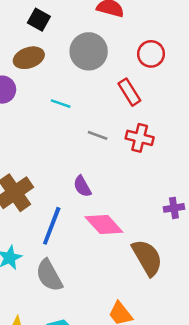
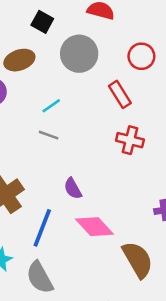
black square: (39, 20) -> (42, 22), moved
cyan line: (61, 104) -> (51, 106), turned -54
gray line: (98, 135) -> (49, 135), moved

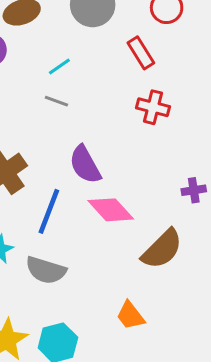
purple semicircle: (73, 188) -> (85, 165), size x1.5
brown semicircle: (138, 260) -> (162, 249), turned 75
gray semicircle: (40, 277) -> (46, 270), turned -44

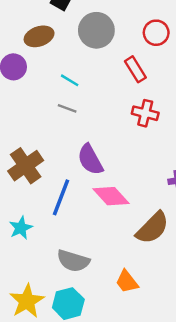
cyan line: (59, 66) -> (70, 80), turned 66
gray semicircle: (46, 270) -> (73, 261), moved

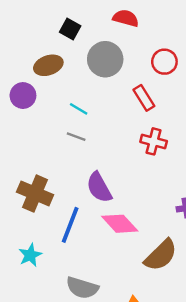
brown cross: (26, 166) -> (35, 193), turned -32

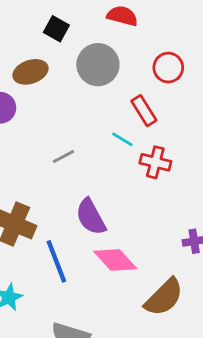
cyan line: (79, 109) -> (122, 139), moved
gray line: (76, 137) -> (63, 157), turned -48
blue line: (70, 225) -> (56, 261), turned -42

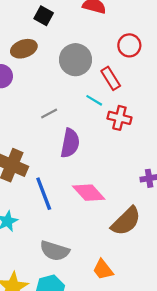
gray circle: (98, 65) -> (76, 60), moved
purple semicircle: (91, 217) -> (70, 143), moved, turned -140

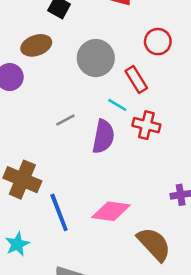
purple semicircle: (70, 143) -> (103, 137), moved
pink diamond: (89, 193) -> (111, 211), turned -40
brown semicircle: (126, 221) -> (154, 244), turned -88

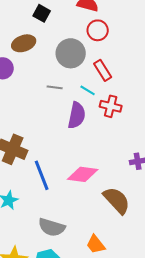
red circle: (158, 42) -> (98, 30), moved
gray line: (65, 120) -> (55, 87), moved, turned 35

